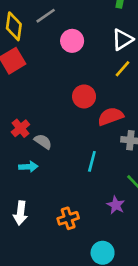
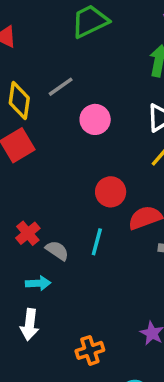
cyan line: (92, 161) -> (97, 242), moved
white arrow: (20, 213) -> (30, 325), moved

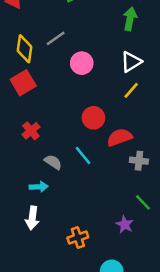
red cross: (28, 233) -> (31, 131), moved
cyan line: (97, 242) -> (83, 156), turned -54

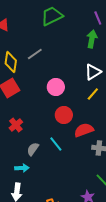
pink circle: (82, 63) -> (56, 87), moved
gray semicircle: (53, 162) -> (33, 149), turned -88

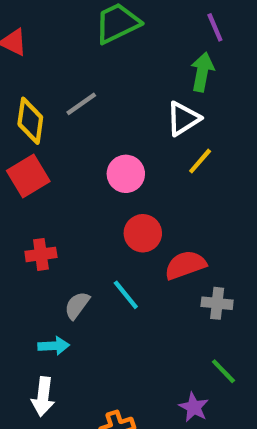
white triangle: (93, 72) -> (183, 119), moved
yellow line: (93, 94) -> (200, 161), moved
red cross: (16, 125) -> (41, 254), turned 32

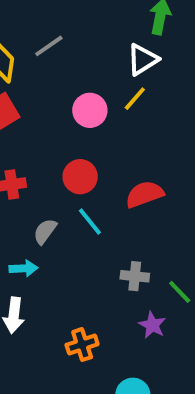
yellow line: (200, 161) -> (135, 99), moved
red circle: (143, 233) -> (80, 177), moved
gray cross: (217, 303) -> (135, 276), moved

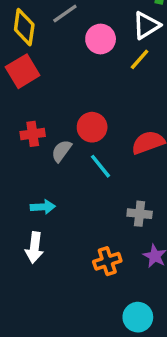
pink circle: (90, 110) -> (101, 39), moved
gray semicircle: (45, 231) -> (62, 151), moved
orange cross: (82, 345) -> (107, 261), moved

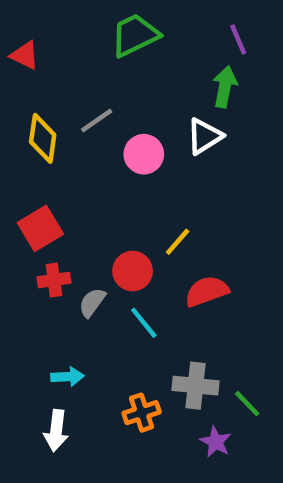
yellow line: (140, 59) -> (178, 242), moved
red square: (23, 71) -> (40, 228), moved
gray cross: (140, 214) -> (195, 386), size x1.4
orange cross: (107, 261) -> (142, 413), moved

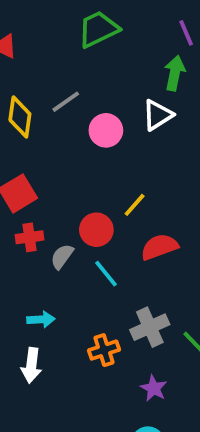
gray cross: (195, 386) -> (150, 327), turned -30
purple star: (216, 442) -> (154, 388), moved

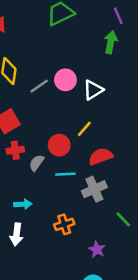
gray line: (66, 102) -> (39, 86), moved
white triangle: (157, 115) -> (93, 90), moved
cyan line: (106, 274) -> (65, 174), turned -54
gray cross: (150, 327) -> (94, 189), moved

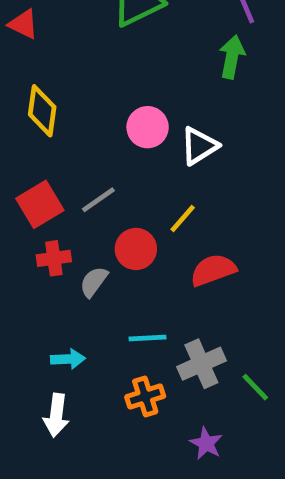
gray line: (39, 86) -> (98, 200), moved
cyan line: (65, 174) -> (148, 338), moved
gray cross: (94, 189) -> (201, 364), moved

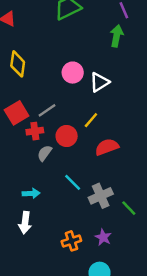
red cross: (54, 258) -> (35, 131), moved
cyan line: (148, 338) -> (73, 182), turned 48
orange cross: (145, 397) -> (71, 241), moved

